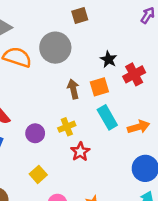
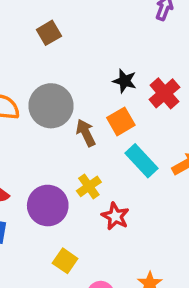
brown square: (80, 16) -> (49, 33), moved
gray circle: (55, 48) -> (51, 106), moved
purple circle: (35, 133) -> (48, 206), size x1.5

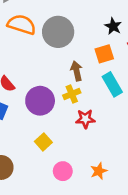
brown arrow: (86, 133) -> (76, 71), moved
red star: (115, 216) -> (85, 119), turned 30

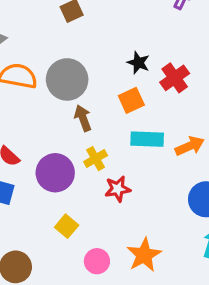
brown arrow: (76, 71) -> (83, 118), moved
cyan rectangle: (112, 84) -> (147, 139), turned -50
orange star: (99, 171) -> (144, 255), size x1.5

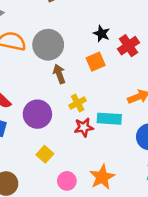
cyan rectangle: (147, 139) -> (109, 119), moved
yellow cross: (96, 159) -> (78, 103), moved

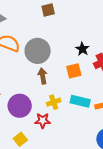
cyan rectangle: (109, 119) -> (80, 101), moved
red star: (84, 127) -> (43, 121), moved

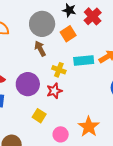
gray circle: (38, 51) -> (42, 24), moved
yellow cross: (54, 102) -> (59, 70), turned -32

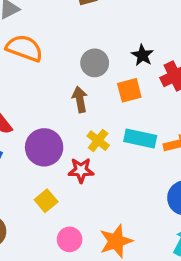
gray circle: (42, 24) -> (95, 63), size x0.7

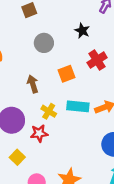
black star: (142, 55) -> (82, 31), moved
gray circle: (95, 63) -> (44, 43), moved

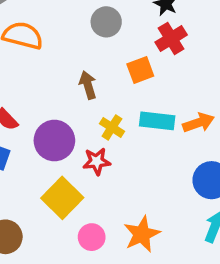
red cross: (97, 60) -> (171, 39), moved
yellow square: (17, 157) -> (62, 198), size x1.6

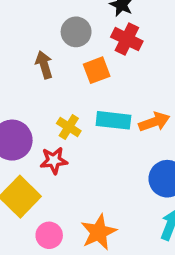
gray circle: (106, 22) -> (76, 32), moved
red cross: (171, 39) -> (127, 39), turned -32
brown arrow: (88, 85) -> (44, 65), moved

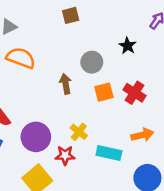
red cross: (127, 39) -> (135, 93), moved
cyan rectangle: (113, 120) -> (109, 153), moved

